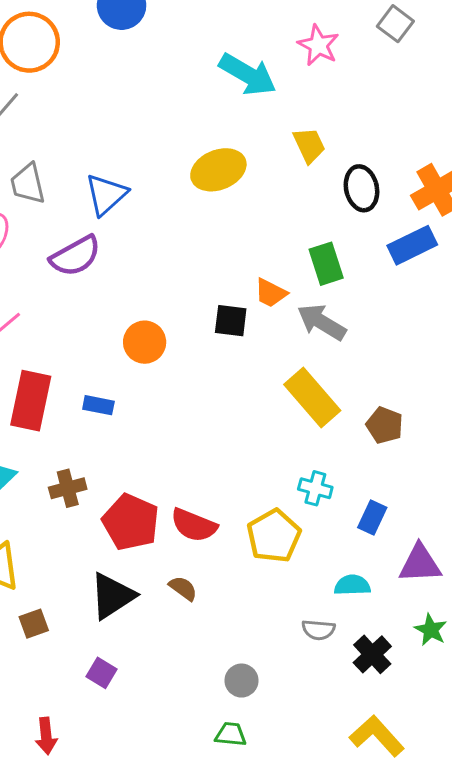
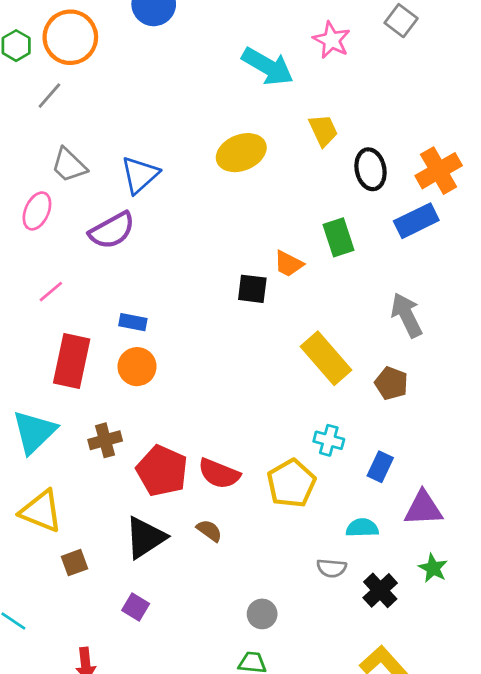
gray trapezoid: (28, 184) -> (69, 165), turned -33
gray arrow: (321, 322) -> (407, 315), moved, turned 33
orange circle: (145, 342) -> (137, 367), moved
blue rectangle: (98, 405) -> (133, 322), moved

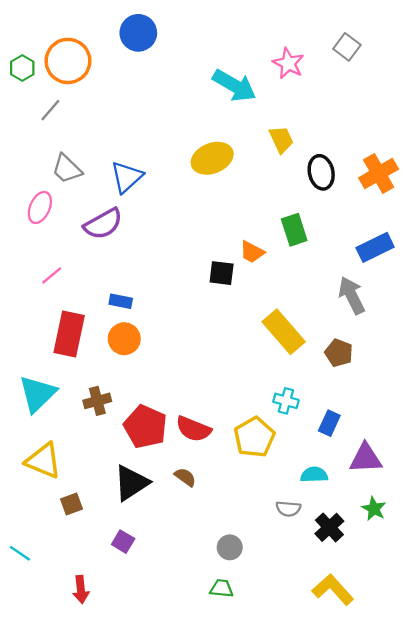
blue rectangle: (416, 221) -> (375, 247), moved

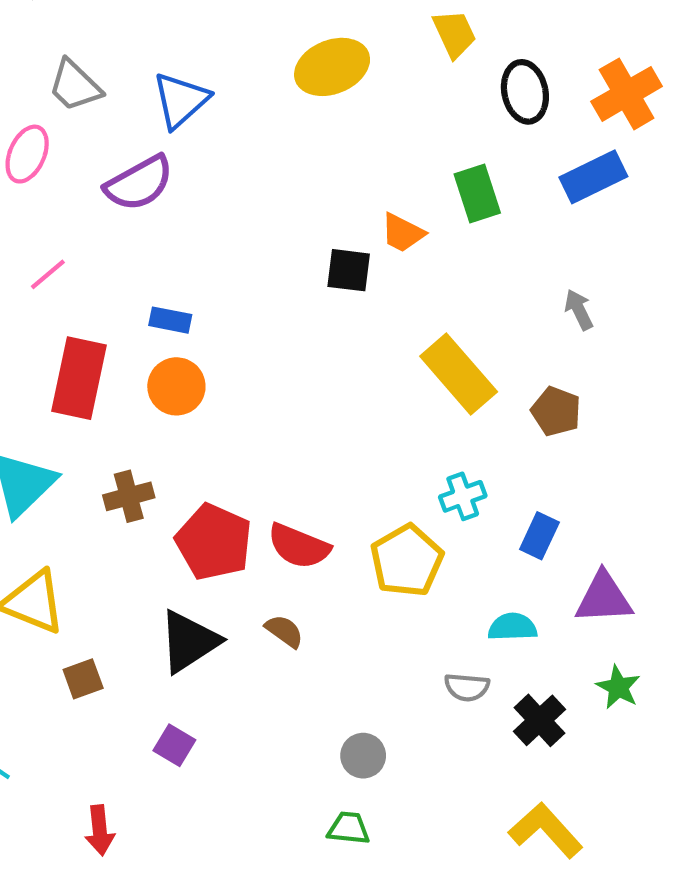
blue rectangle: (375, 247) -> (593, 177), moved
gray arrow: (352, 295) -> (579, 310), size x0.6
cyan cross: (286, 401) -> (463, 496), turned -35

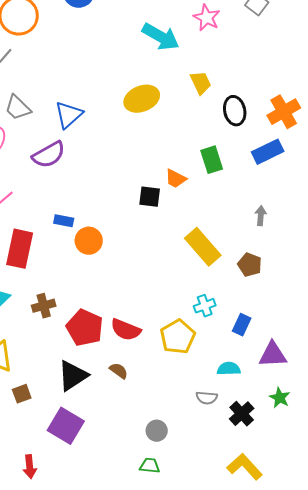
gray arrow: (579, 310) -> (261, 216), turned 30
orange circle: (176, 386) -> (89, 241), moved
purple square: (174, 745) -> (66, 426), size x1.8

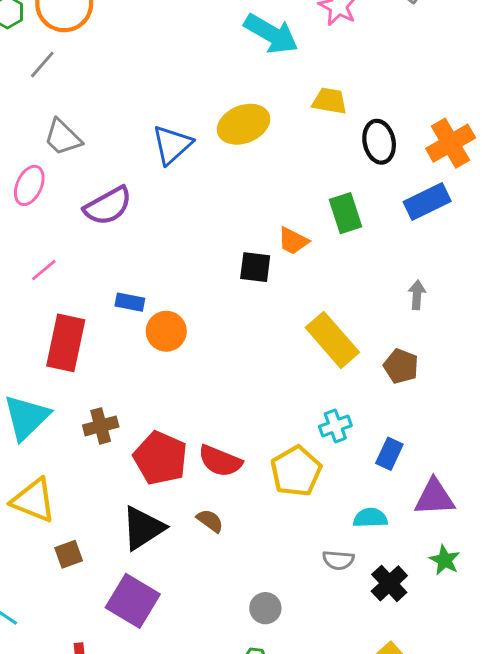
yellow trapezoid: (201, 83) -> (330, 101), turned -55
blue triangle: (69, 115) -> (172, 145), moved

